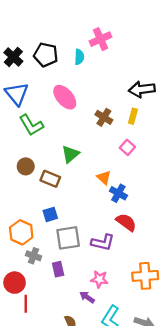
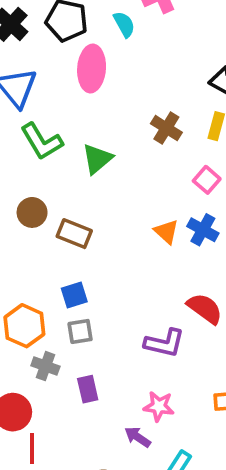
cyan semicircle: (79, 57) -> (124, 24), turned -32
pink ellipse: (65, 97) -> (92, 68), moved, turned 45
green triangle: (70, 154) -> (97, 159), moved
blue cross: (118, 193) -> (203, 230), moved
gray square: (68, 238) -> (80, 331), moved, size x0.6

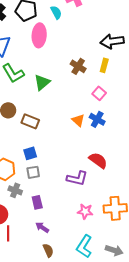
pink star: (159, 406) -> (85, 211), moved
purple arrow: (138, 437) -> (42, 227), moved

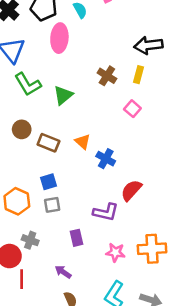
blue cross: (97, 119) -> (106, 159), moved
orange triangle: (78, 120) -> (83, 142), moved
red semicircle: (98, 160) -> (131, 190), turned -84
gray cross: (15, 190) -> (30, 240), moved
purple rectangle: (37, 202) -> (76, 238), moved

